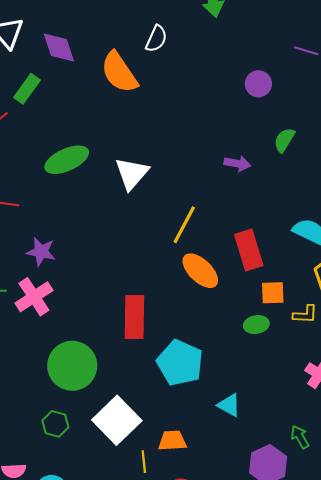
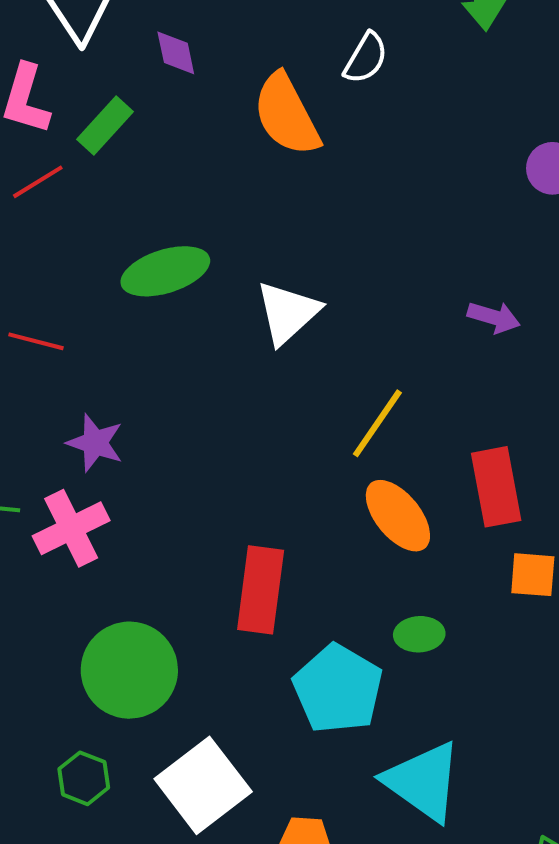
purple diamond: (59, 47) -> (176, 53), size x0.7
green ellipse: (256, 325) -> (419, 634), moved
cyan triangle: (229, 405) -> (423, 782), size x1.8

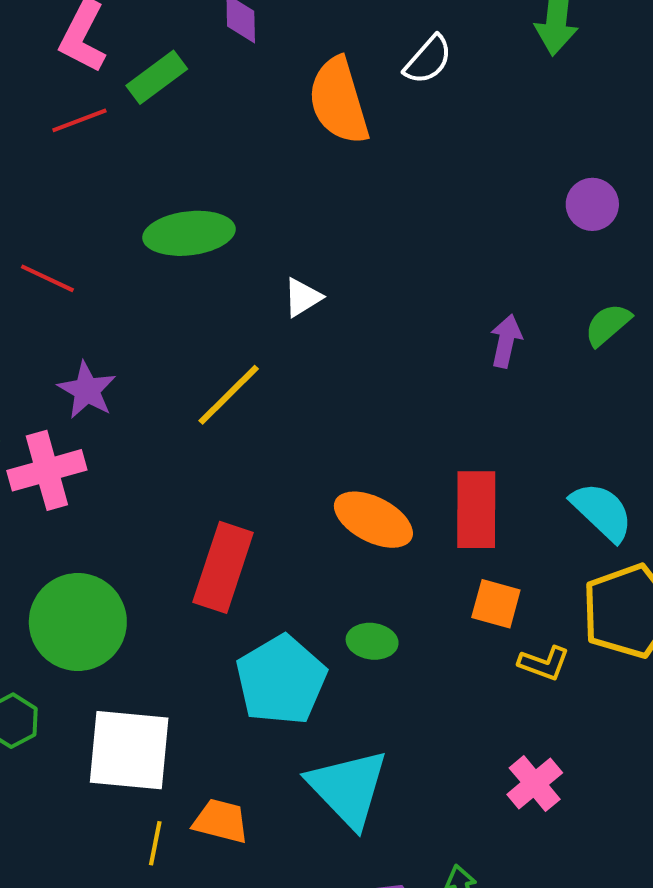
white triangle: (288, 313) -> (302, 297), size x0.6
purple arrow: (494, 317) -> (506, 341), turned -105
yellow line: (377, 423) -> (229, 395), moved
orange ellipse: (398, 516) -> (373, 520), turned -34
white square: (203, 785) -> (129, 750), turned 32

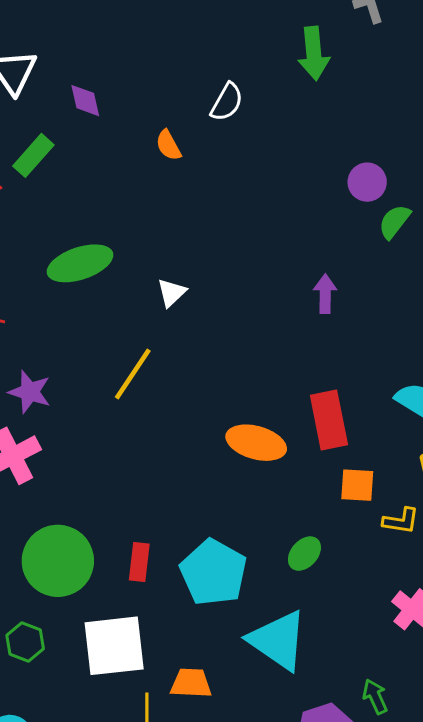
orange semicircle: (339, 101) -> (168, 145), size x0.5
green semicircle: (608, 325) -> (394, 222), moved
red rectangle: (223, 567) -> (139, 562), moved, size x0.6
green ellipse: (372, 641) -> (304, 554), moved, turned -44

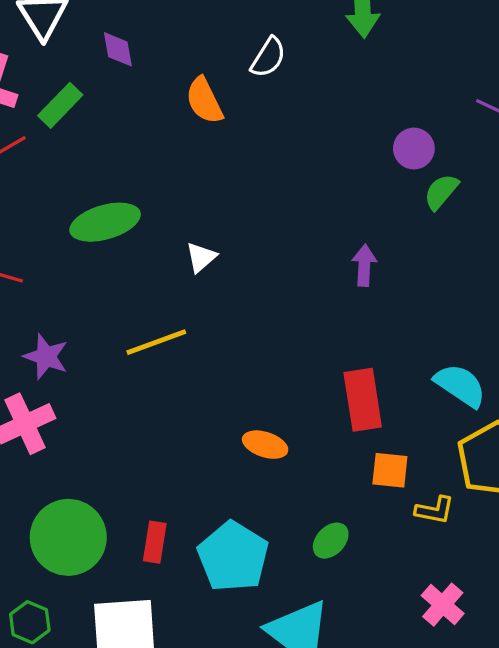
orange semicircle: (168, 145) -> (204, 101), size x1.4
yellow line: (133, 374) -> (156, 342), turned 34
orange ellipse: (256, 443) -> (265, 445), moved, size x0.7

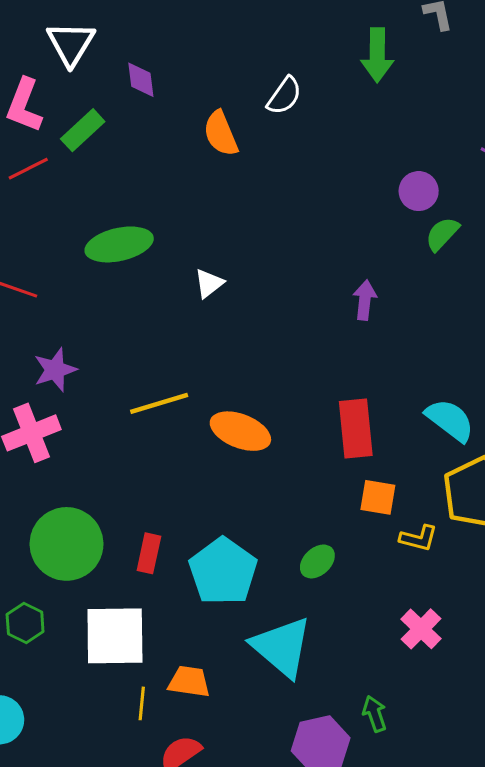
yellow line: (156, 342) -> (159, 403), moved
purple star: (46, 357) -> (55, 370), turned 30
orange ellipse: (265, 445) -> (240, 431), moved, size x1.4

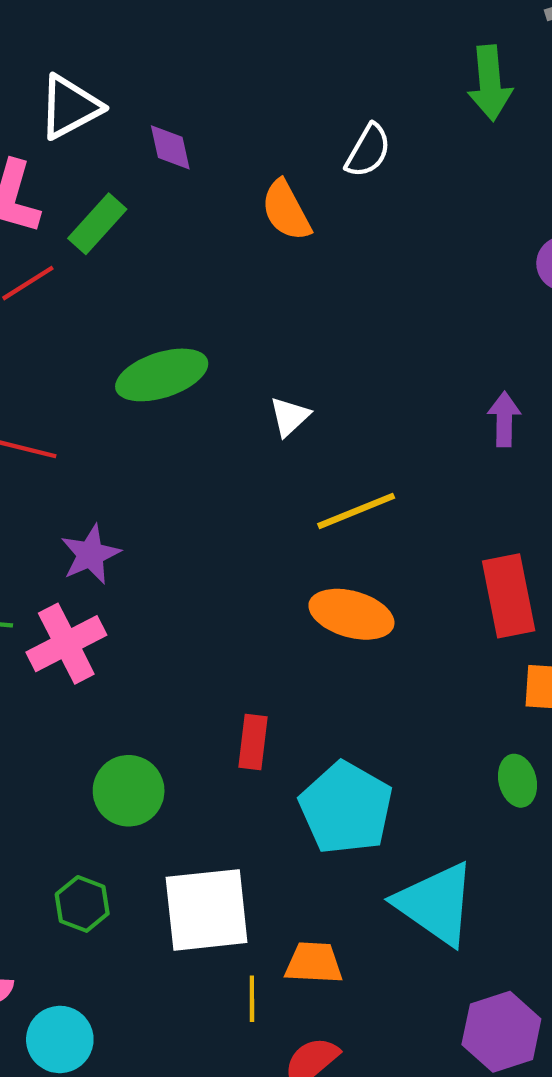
white triangle: (71, 44) -> (70, 107), turned 36
yellow line: (159, 403) -> (356, 511), moved
green circle: (67, 544) -> (129, 791), size x0.7
red rectangle: (149, 553) -> (253, 742), moved
green ellipse: (317, 561) -> (518, 781), moved, turned -56

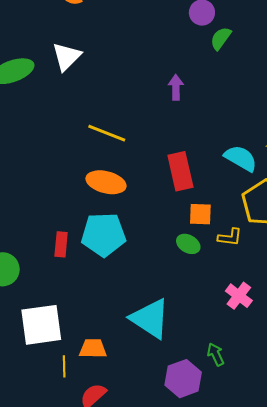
white triangle: (290, 417) -> (67, 57), moved, size x1.5
yellow line: (356, 511) -> (107, 133), turned 45
green ellipse: (518, 781) -> (188, 244), moved, turned -45
cyan pentagon: (346, 808) -> (103, 235), moved, turned -30

